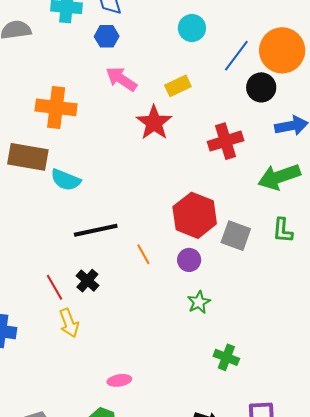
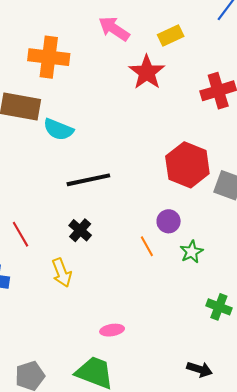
orange line: (143, 254) -> (147, 246), moved
purple circle: (189, 260) -> (169, 221), moved
red line: (55, 287) -> (20, 234), moved

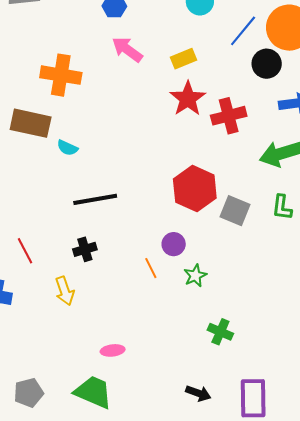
red star: (147, 72) -> (188, 99), moved
cyan semicircle: (58, 129) -> (67, 148), size x0.7
black cross: (80, 230) -> (85, 249), turned 30

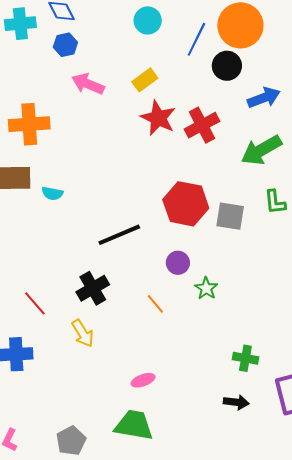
black line: (95, 199) -> (119, 235), moved
black cross: (85, 249) -> (93, 288), size x1.4
orange line: (151, 268) -> (155, 304), moved
green cross: (220, 332) -> (245, 358), moved

